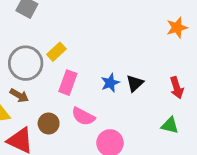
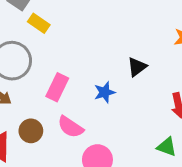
yellow rectangle: (56, 52) -> (39, 23), moved, turned 72
black triangle: (135, 83) -> (137, 67), moved

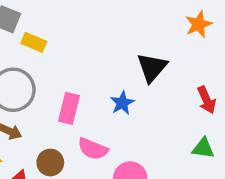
black triangle: (137, 67) -> (152, 67), size x1.4

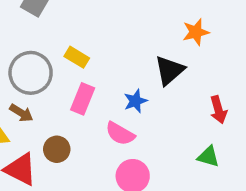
orange star: (199, 24) -> (196, 32), moved
yellow rectangle: (34, 42) -> (77, 57), moved
pink semicircle: (93, 149) -> (120, 134), moved

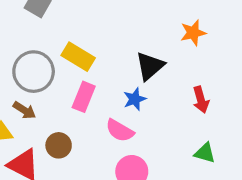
yellow rectangle: (77, 57) -> (78, 57), size x1.4
black triangle: (169, 70) -> (150, 66), moved
red arrow: (218, 110) -> (201, 100), moved

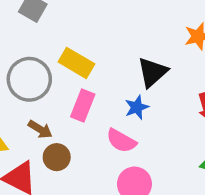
brown arrow: (24, 110) -> (40, 129), moved

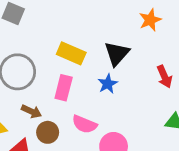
yellow rectangle: (76, 63) -> (71, 53), moved
pink semicircle: (121, 141) -> (84, 124), moved

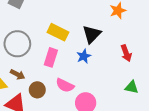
brown arrow: (31, 111) -> (18, 74), moved

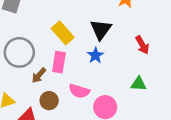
yellow rectangle: (58, 32) -> (63, 33), turned 30
brown arrow: (18, 74) -> (39, 75), moved, turned 112
green triangle: (132, 87) -> (139, 84), moved

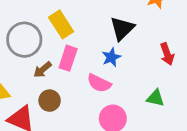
yellow rectangle: (63, 33) -> (61, 24), moved
pink semicircle: (79, 91) -> (99, 83), moved

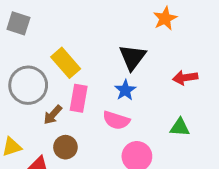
red arrow: (167, 54) -> (185, 78), turned 110

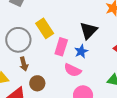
pink rectangle: (79, 98) -> (61, 47), moved
brown arrow: (53, 115) -> (24, 64), moved, turned -64

